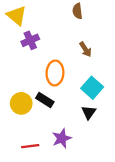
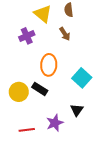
yellow triangle: (17, 16) -> (43, 14), moved
brown arrow: (85, 49) -> (65, 34), moved
black triangle: (89, 112) -> (77, 110), moved

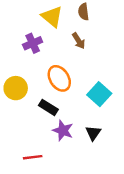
orange ellipse: (49, 65) -> (59, 78), turned -35
yellow circle: (19, 92) -> (16, 88), moved
purple star: (55, 123) -> (63, 131), moved, turned -30

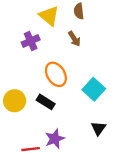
yellow circle: (16, 88) -> (15, 101), moved
purple star: (63, 131) -> (55, 139), moved, turned 30
black triangle: (93, 133) -> (98, 128), moved

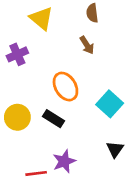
yellow triangle: (49, 16) -> (41, 18), moved
purple cross: (31, 41) -> (17, 54), moved

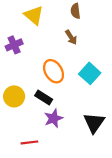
cyan square: (110, 104) -> (90, 73), moved
black triangle: (115, 149) -> (94, 123), size x1.5
purple star: (64, 161) -> (54, 118), moved

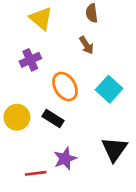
purple cross: (14, 45) -> (30, 60), moved
purple star: (54, 118) -> (65, 159), moved

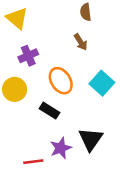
yellow triangle: (41, 18) -> (17, 18), moved
yellow circle: (17, 117) -> (15, 89), moved
black triangle: (114, 149) -> (91, 139), moved

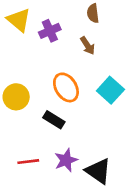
purple cross: (28, 56) -> (50, 31), moved
black triangle: (91, 139) -> (98, 171), moved, turned -30
red line: (33, 162) -> (28, 162), moved

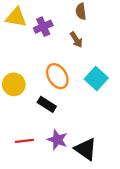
yellow triangle: (19, 20) -> (16, 17), turned -30
purple star: (66, 160) -> (57, 140), turned -30

